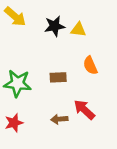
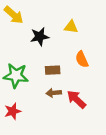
black star: (55, 26) -> (40, 37), moved
brown arrow: (59, 119) -> (54, 93), moved

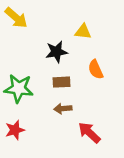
black star: (40, 37) -> (57, 52), moved
red arrow: (76, 99) -> (89, 133), moved

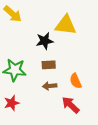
yellow triangle: (83, 32) -> (66, 25), size x1.6
orange semicircle: (96, 69) -> (76, 81), moved

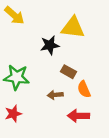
brown rectangle: (49, 65) -> (68, 72), moved, turned 32
red arrow: (71, 105) -> (78, 116), turned -42

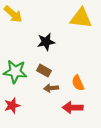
yellow triangle: (73, 28) -> (81, 18), moved
brown rectangle: (68, 72) -> (44, 71), moved

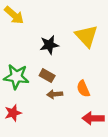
yellow triangle: (81, 18) -> (87, 36), moved, turned 40
red arrow: (73, 108) -> (93, 118), moved

